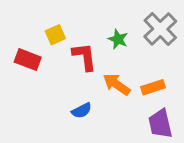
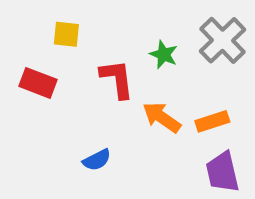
yellow square: (55, 35) -> (66, 34), moved, turned 30
blue semicircle: (82, 111) -> (97, 160), moved

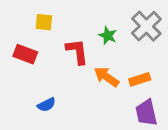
blue semicircle: (97, 160) -> (47, 105), moved

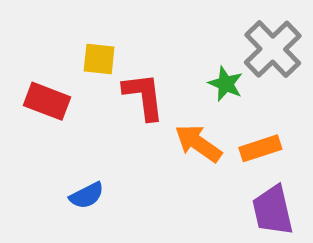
yellow square: (44, 22) -> (99, 59), moved
green star: (108, 35) -> (226, 84), moved

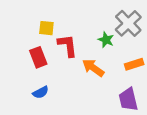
red rectangle: (47, 101) -> (38, 57), moved, turned 48
orange rectangle: (260, 148) -> (134, 64), moved

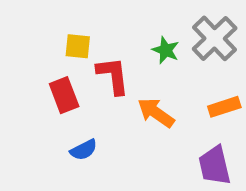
green star: (106, 40) -> (166, 50), moved
blue semicircle: (41, 92) -> (84, 150), moved

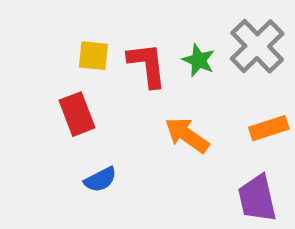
red L-shape: (113, 76) -> (147, 65), moved

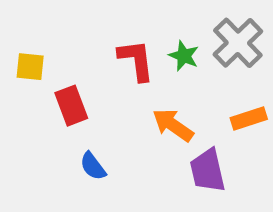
yellow square: (93, 56) -> (30, 67), moved
blue semicircle: (100, 180) -> (93, 166), turned 80
purple trapezoid: (257, 198) -> (208, 171), moved

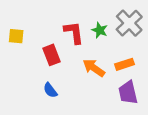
red rectangle: (71, 106) -> (51, 55), moved
orange rectangle: (249, 119) -> (124, 64), moved
purple trapezoid: (208, 171) -> (128, 93), moved

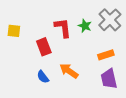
orange arrow: (94, 68) -> (69, 71), moved

